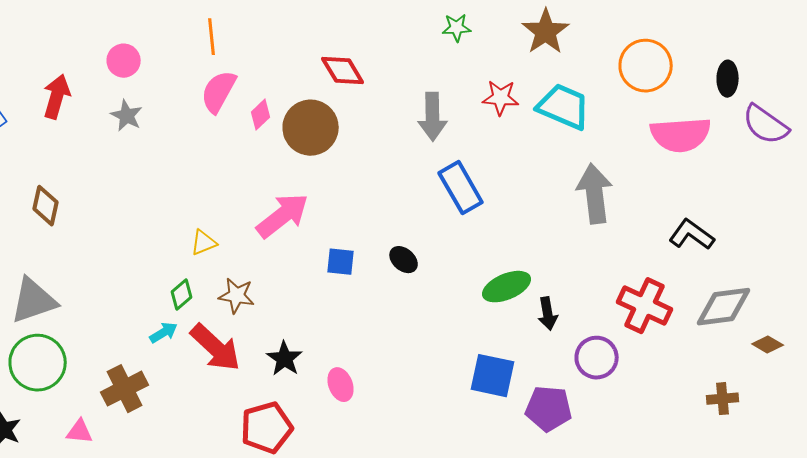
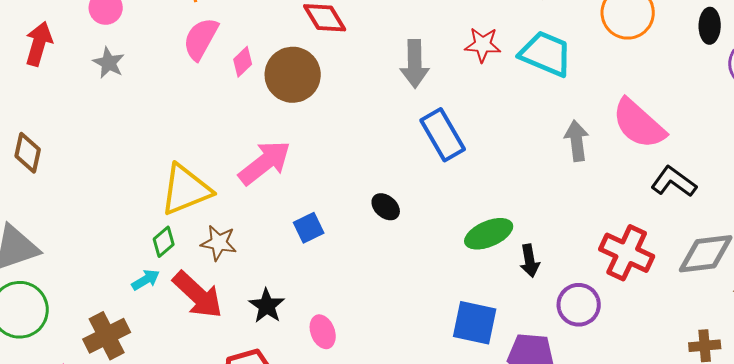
pink semicircle: (681, 135) -> (639, 124), moved, turned 46
gray arrow: (595, 194) -> (577, 141), size x0.7
yellow triangle: (204, 243) -> (186, 190), size x2.0
blue square: (341, 262) -> (309, 228), moved, turned -32

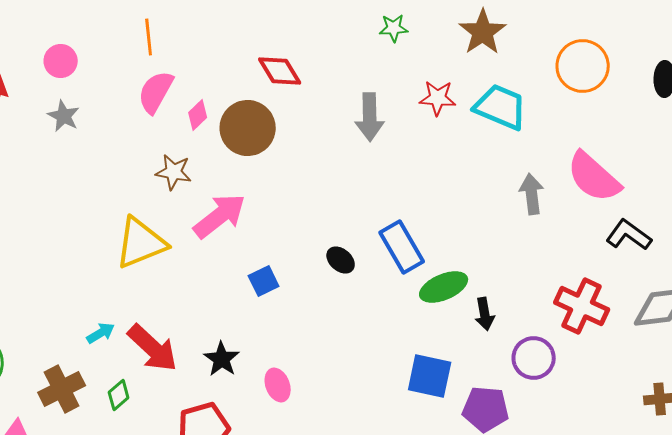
blue rectangle: (443, 135) -> (402, 247), moved
green diamond: (164, 242) -> (119, 395), moved
brown star: (219, 243) -> (174, 172), moved

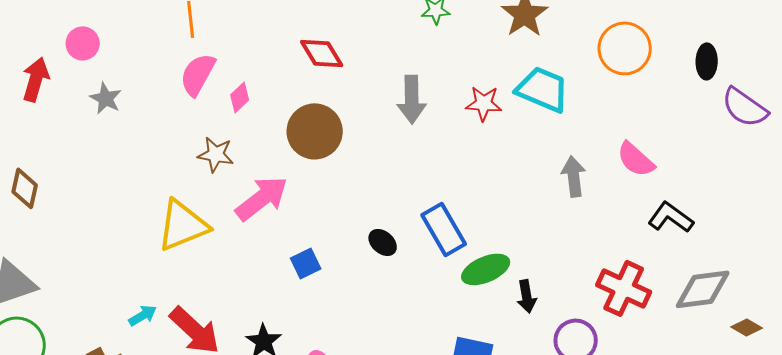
pink circle: (61, 61) -> (83, 43), moved
red star: (438, 98) -> (484, 103), moved
brown circle: (248, 128) -> (315, 131), moved
pink semicircle: (594, 177) -> (636, 159), size x0.7

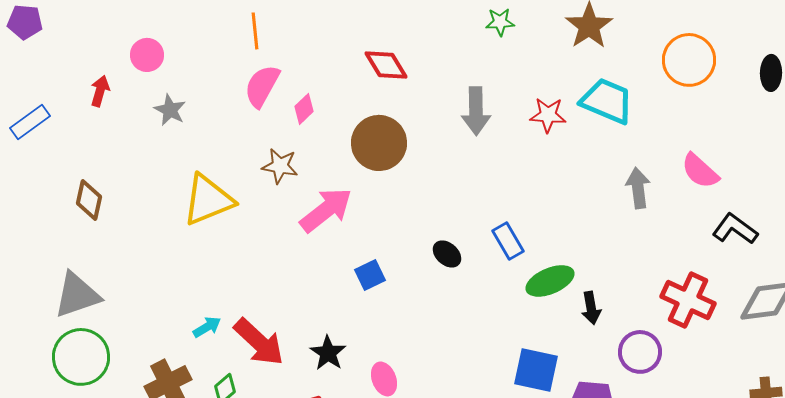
red arrow: (36, 79) -> (100, 91), size x0.7
yellow triangle: (183, 225) -> (208, 200), moved
blue rectangle: (444, 229) -> (508, 241), size x0.7

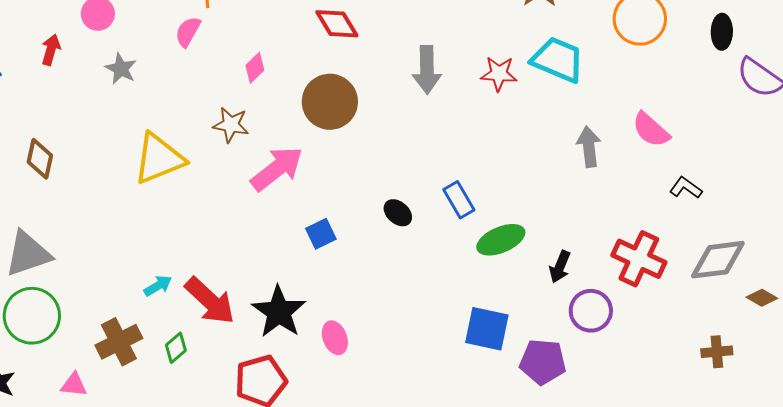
pink semicircle: (262, 86) -> (188, 32), moved, size x0.7
black L-shape: (735, 229) -> (686, 188), size x0.7
black arrow: (591, 308) -> (560, 267), moved, turned 32
black star: (328, 353) -> (279, 312), size x1.5

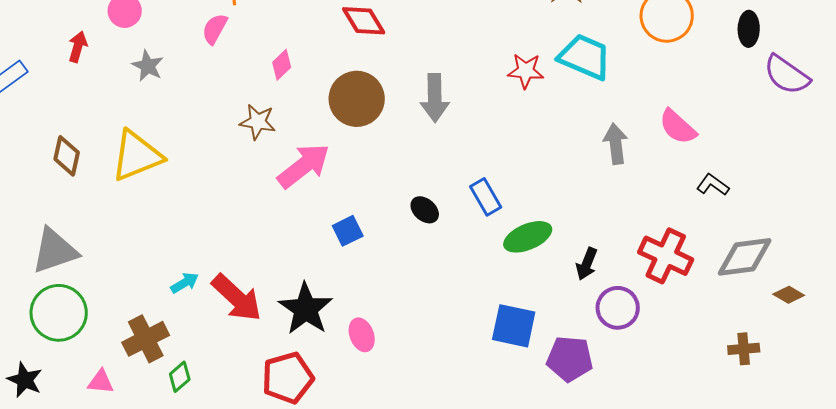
gray arrow: (427, 70) -> (435, 98), moved
yellow triangle: (159, 159) -> (137, 156), moved
green diamond: (176, 348) -> (180, 377), moved

